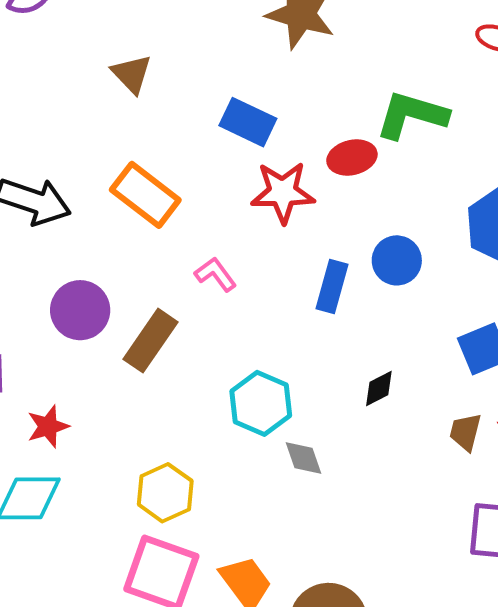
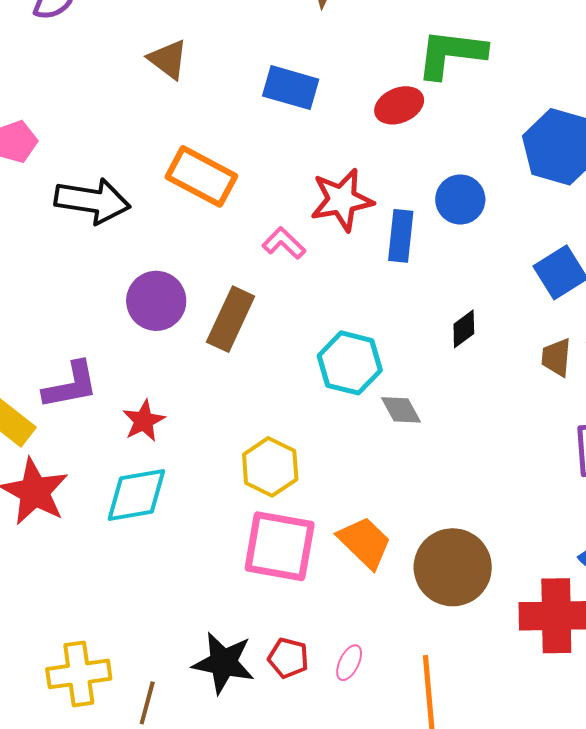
red star: (283, 192) -> (342, 200), moved

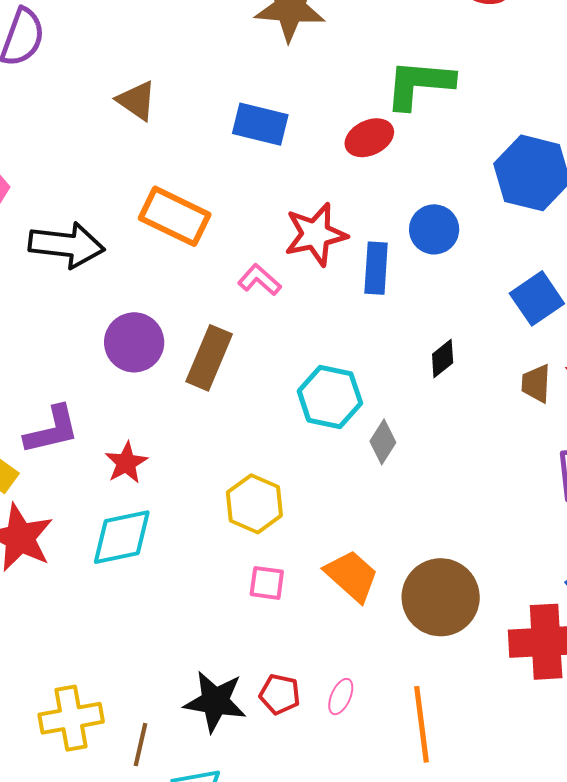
gray diamond: (401, 410) -> (383, 442), turned 63
pink square: (280, 546) -> (267, 583), size x0.5

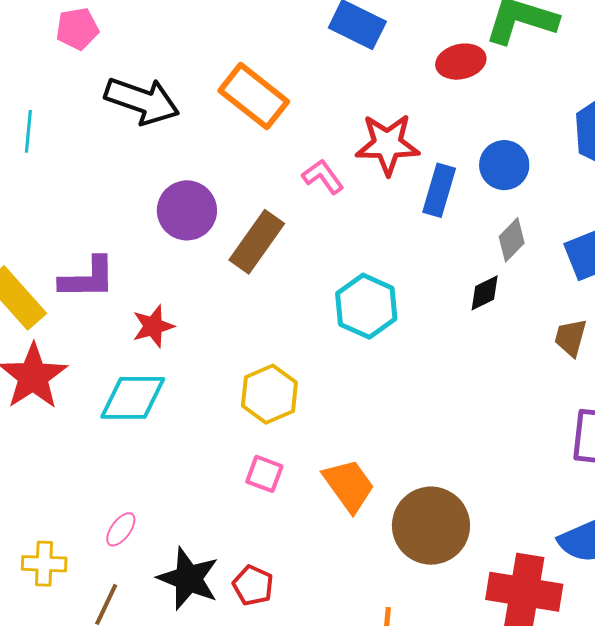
gray diamond: (383, 442) -> (512, 240), moved
pink ellipse: (341, 697) -> (121, 529), moved
yellow cross: (71, 718) -> (44, 564), size x0.7

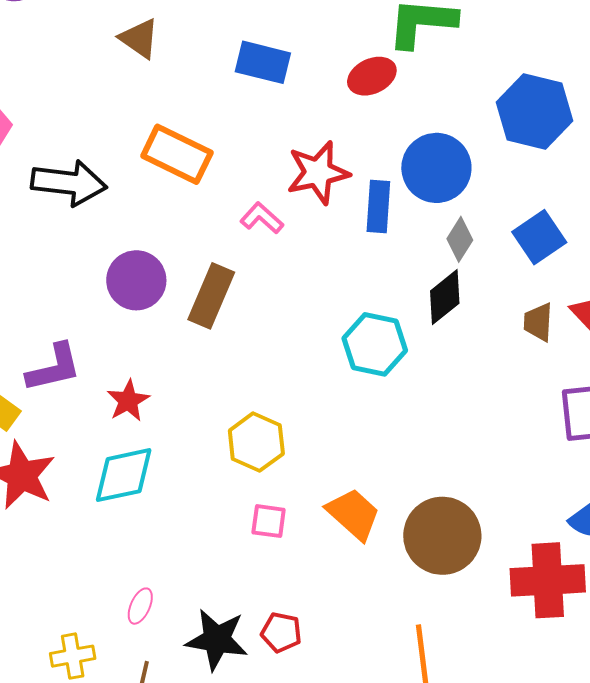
blue circle: (504, 165) -> (436, 168), size x1.4
black diamond: (485, 293) -> (445, 297), size x1.4
cyan hexagon: (366, 306) -> (375, 344), moved

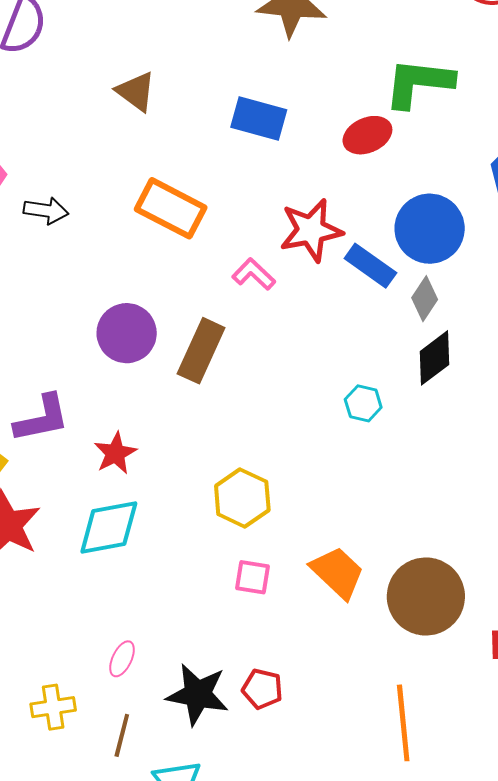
black arrow: (69, 183) -> (46, 211), moved, size x0.6
blue rectangle: (378, 206) -> (370, 266), turned -60
gray diamond: (460, 239) -> (425, 299), moved
cyan hexagon: (375, 344) -> (363, 403), size x0.6

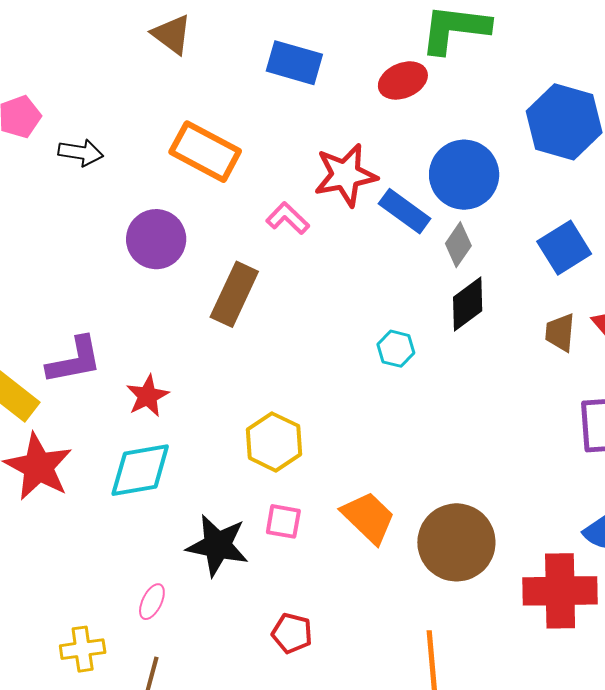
purple circle: (127, 333) -> (156, 239), moved
black star: (198, 694) -> (217, 545), moved

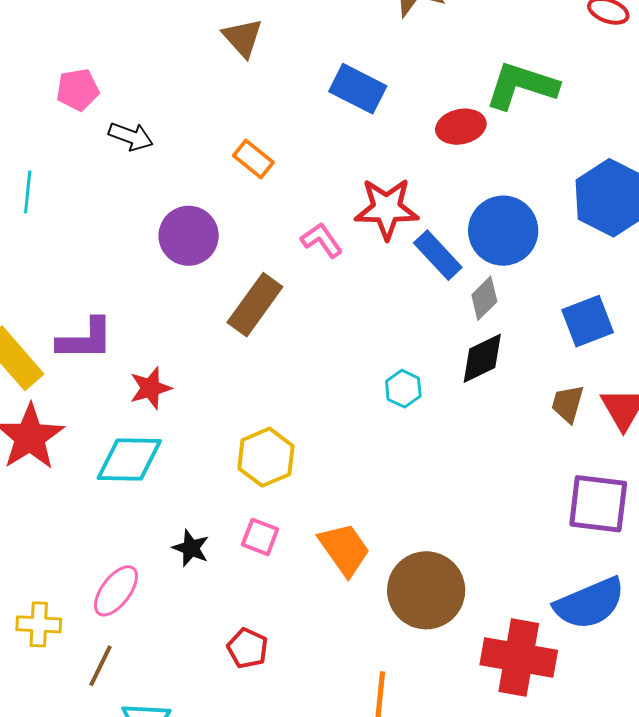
orange rectangle: (205, 152) -> (253, 159), size x0.6
black star: (217, 545) -> (191, 548), size x0.6
pink ellipse: (152, 602) -> (116, 591), size x1.5

